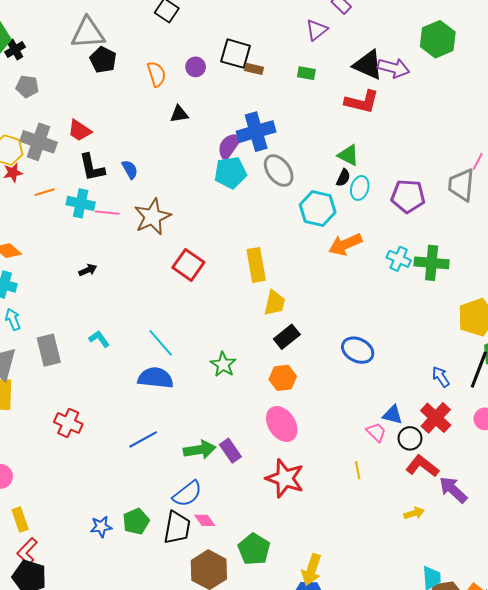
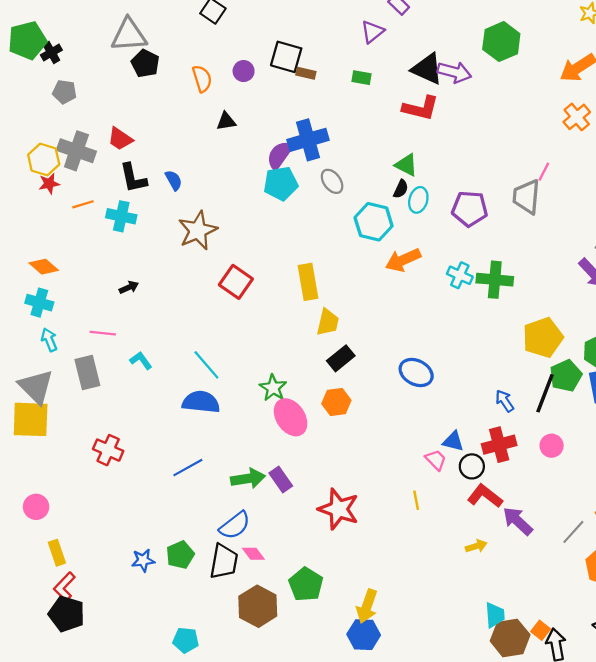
gray ellipse: (279, 171) -> (332, 181), size x0.7
pink line: (107, 213) -> (103, 333), moved
red cross: (436, 418) -> (499, 445), turned 32
pink ellipse: (282, 424) -> (291, 417), moved

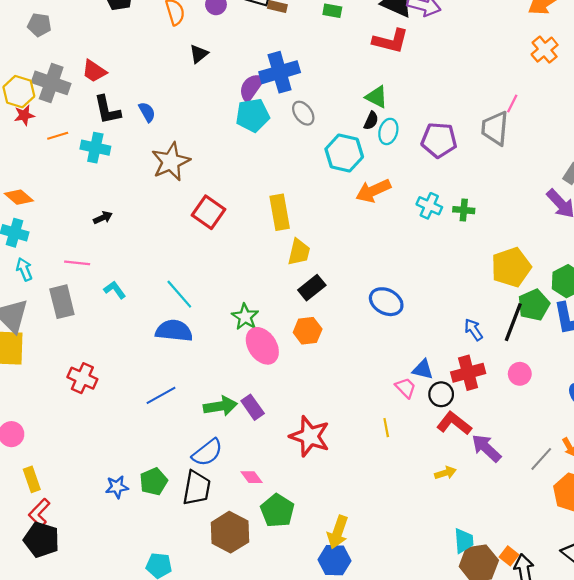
black triangle: (226, 121) -> (199, 54), turned -30
green cross: (495, 280) -> (464, 210), size x0.6
pink diamond: (253, 554) -> (252, 477), moved

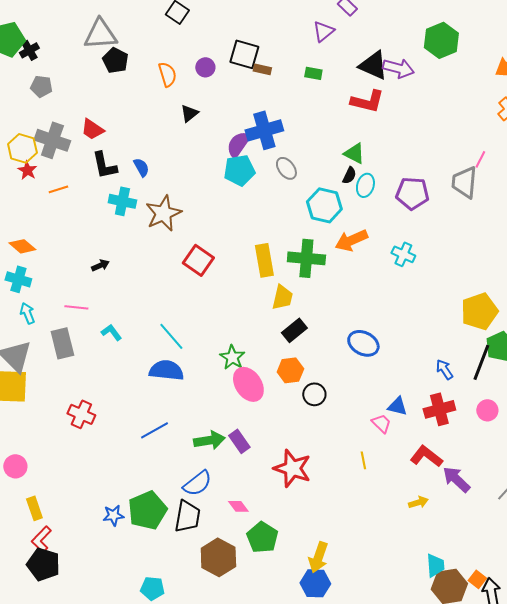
red star: (24, 115) -> (27, 170), turned -30
cyan cross: (95, 148) -> (122, 201), moved
green cross: (464, 210) -> (306, 258), moved, size x1.8
black circle: (441, 394) -> (314, 394), moved
green pentagon: (154, 482) -> (147, 510), size x1.5

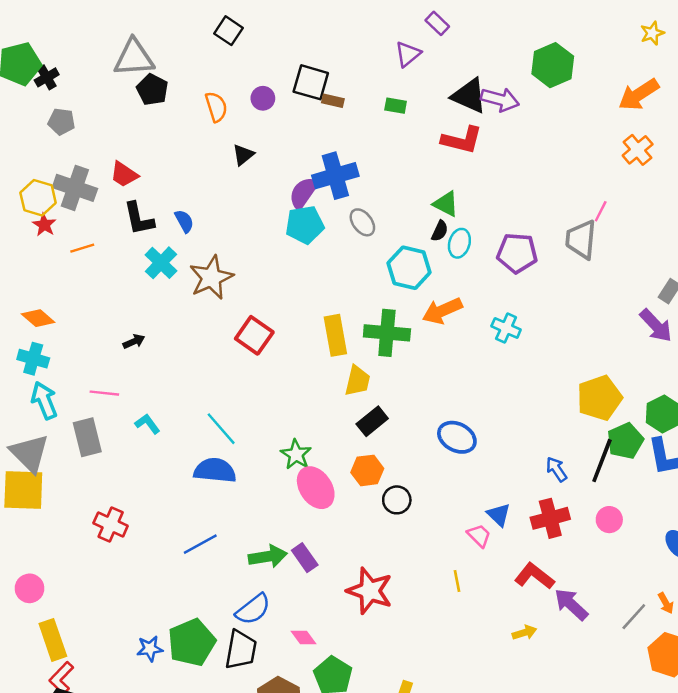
cyan cross: (122, 201) -> (161, 263), turned 32
cyan arrow: (27, 313) -> (44, 400), size x1.4
blue triangle: (397, 406) -> (499, 515), turned 30
yellow rectangle: (34, 508) -> (53, 640), size x1.4

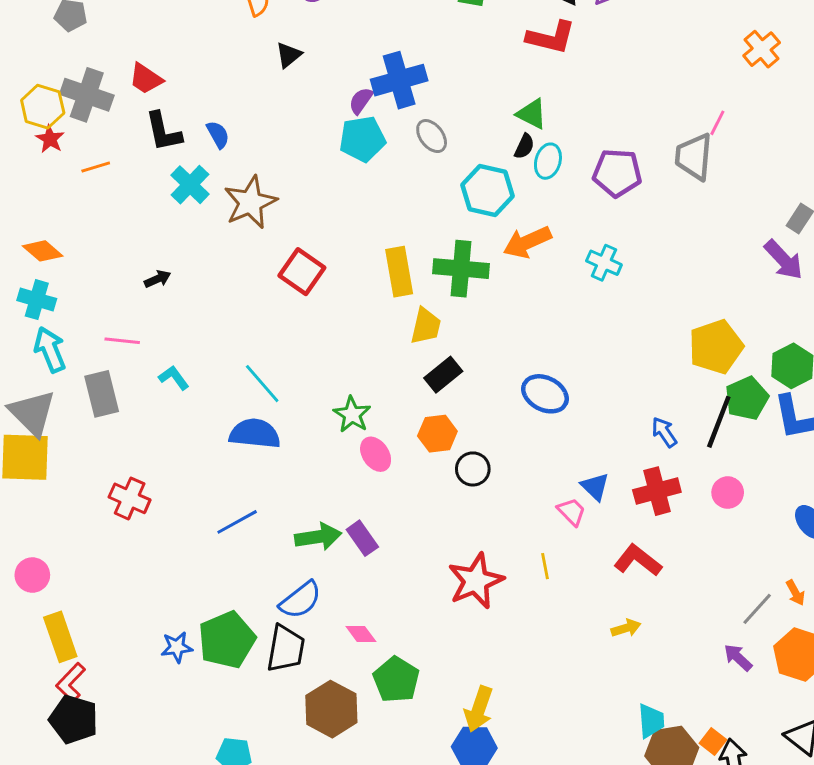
purple semicircle: (303, 193) -> (361, 101), size x0.7
pink ellipse: (316, 488) -> (376, 454), size x0.7
red star: (370, 591) -> (476, 581), moved, turned 30
purple arrow: (571, 604) -> (738, 658), moved, size x0.7

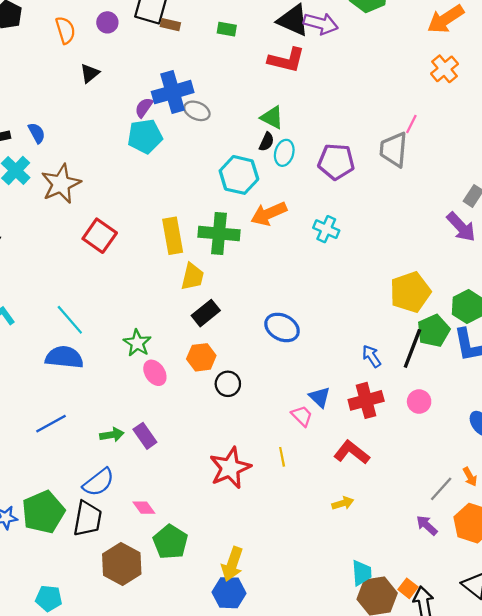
gray ellipse: (432, 136) -> (197, 111), moved, turned -30
green arrow: (318, 537) -> (112, 435), size x0.7

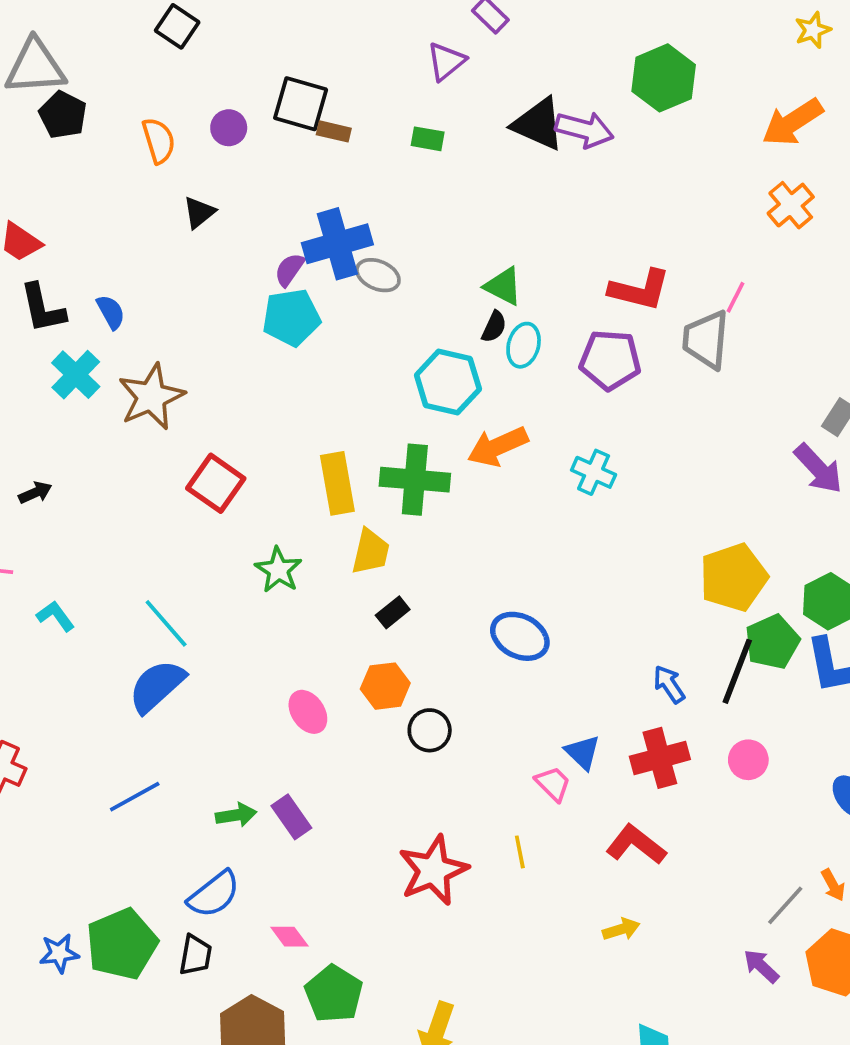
red L-shape: (286, 60) -> (640, 290), moved
black rectangle: (206, 313) -> (393, 612), size x0.7
green star: (137, 343) -> (278, 570), moved
blue semicircle: (64, 357) -> (157, 686), turned -48
black trapezoid: (87, 519) -> (196, 955), size x0.7

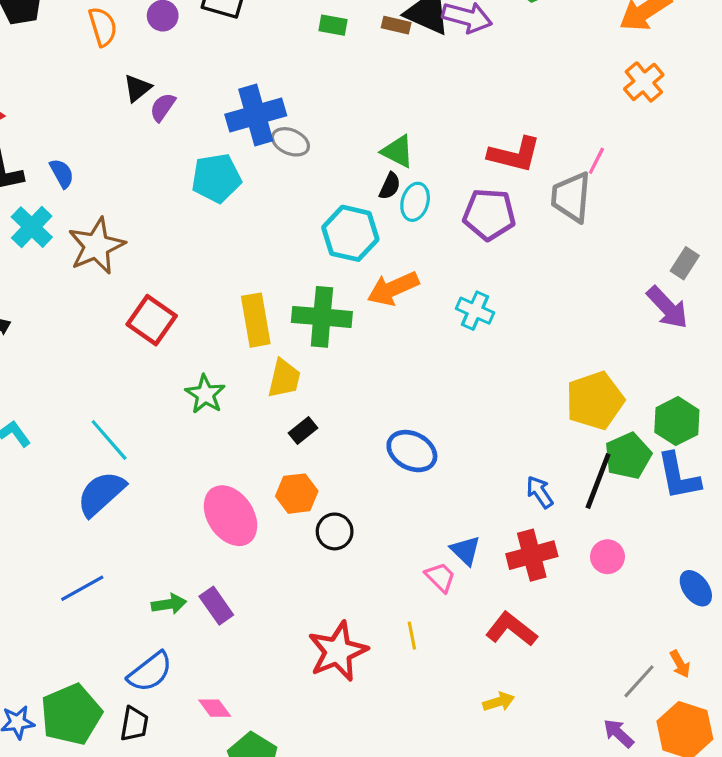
brown rectangle: (334, 131) -> (396, 25), moved
purple semicircle: (289, 270) -> (163, 107), moved
pink ellipse: (308, 712) -> (230, 516), size x1.6

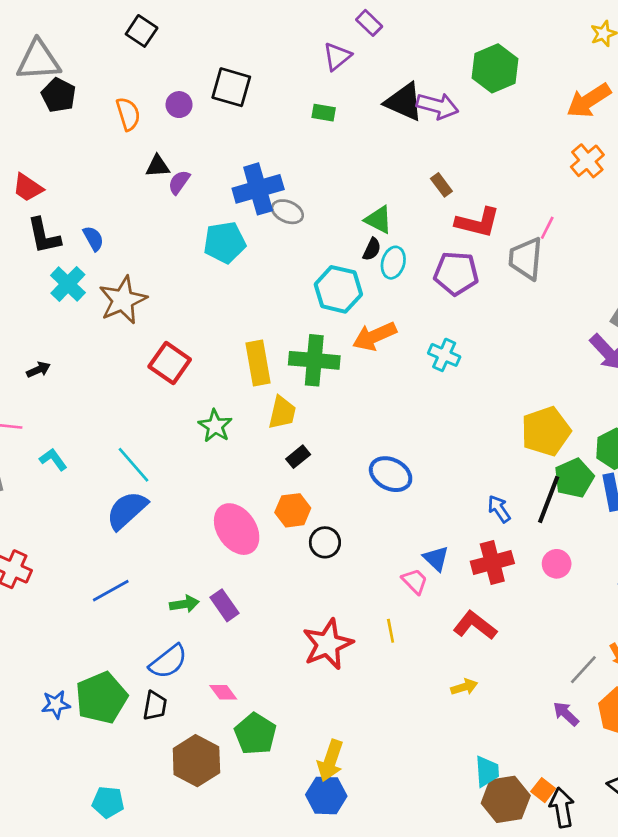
brown rectangle: (396, 25) -> (441, 185), moved, turned 40
black triangle: (137, 88) -> (158, 166), turned 35

